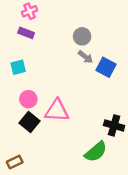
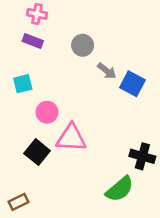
pink cross: (30, 11) -> (37, 14), turned 35
gray circle: (82, 36) -> (83, 45), moved
pink circle: (28, 99) -> (47, 112), moved

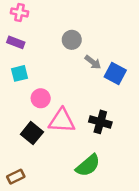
pink cross: (37, 14) -> (19, 12), moved
purple rectangle: (33, 41) -> (16, 42), moved
black cross: (142, 156) -> (100, 122), moved
green semicircle: (120, 189) -> (88, 165), moved

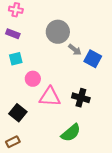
gray circle: (72, 40) -> (58, 32), size x1.5
black square: (32, 133) -> (18, 113), moved

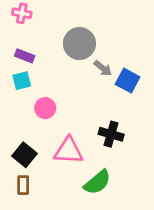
purple rectangle: (13, 34) -> (25, 56), moved
pink triangle: (50, 97) -> (68, 151), moved
brown rectangle: (13, 142) -> (23, 185), moved, turned -64

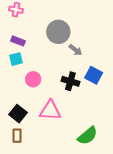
blue square: (128, 81) -> (94, 75), moved
black cross: (111, 134) -> (70, 81), moved
green semicircle: (97, 182) -> (88, 136), moved

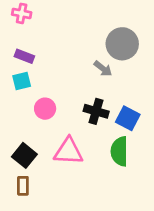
gray circle: (58, 32) -> (122, 44), moved
blue square: (94, 75) -> (128, 118), moved
green semicircle: (88, 136) -> (119, 151), moved, turned 130

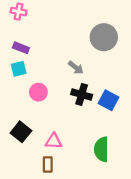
gray arrow: (103, 69) -> (76, 68), moved
pink triangle: (68, 151) -> (54, 141), moved, size x0.7
green semicircle: (119, 151) -> (101, 149), moved
brown rectangle: (23, 186) -> (48, 165), moved

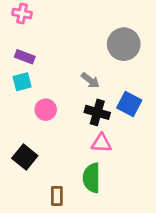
blue square: (108, 100) -> (129, 104), moved
pink triangle: (54, 141) -> (101, 143), moved
green semicircle: (101, 149) -> (92, 178), moved

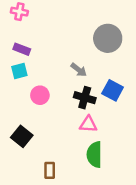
green semicircle: (92, 178) -> (94, 155), moved

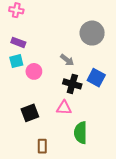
pink circle: (40, 95) -> (34, 71), moved
pink triangle: (88, 124) -> (64, 108), moved
black square: (22, 136) -> (30, 113), moved, turned 30

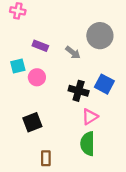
purple rectangle: (18, 42) -> (40, 46), moved
gray arrow: (67, 60) -> (73, 53), moved
pink triangle: (64, 108) -> (90, 117), moved, turned -35

